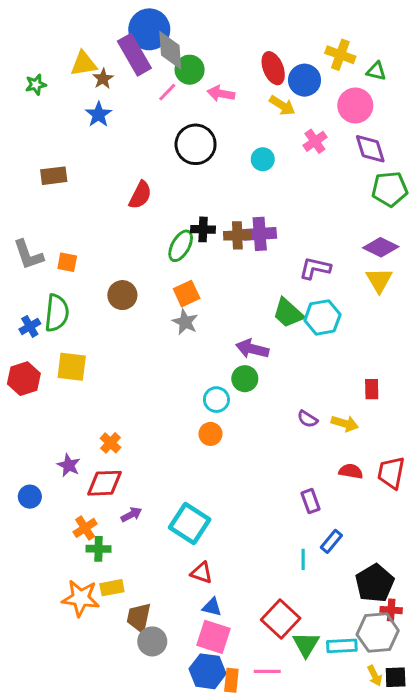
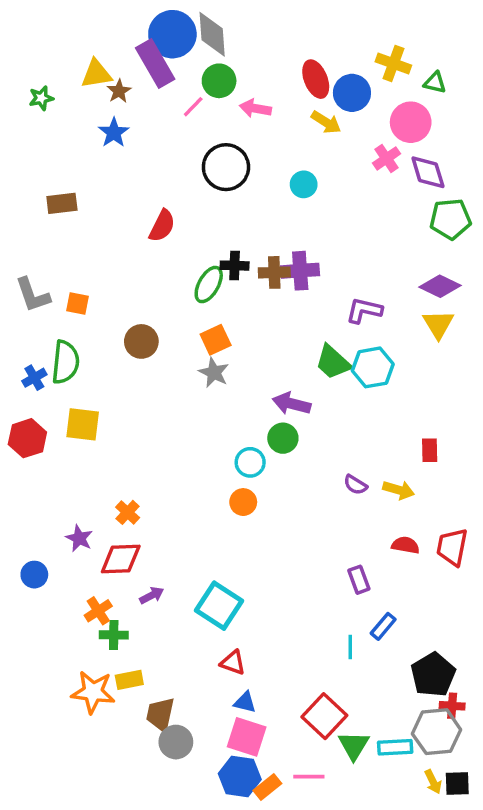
gray diamond: (170, 50) -> (212, 34), moved
pink cross: (315, 141) -> (387, 158), moved
orange rectangle: (231, 680) -> (267, 787), turned 45

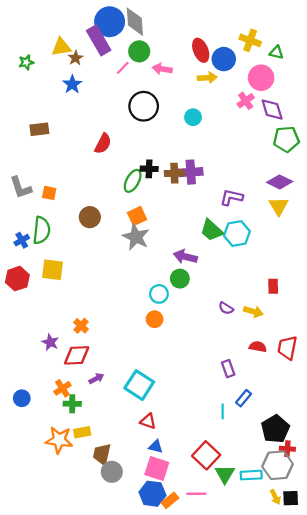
yellow arrow: (326, 122) -> (207, 78), turned -36
gray star: (214, 373) -> (136, 237), size x1.4
blue circle: (34, 575) -> (22, 398), moved

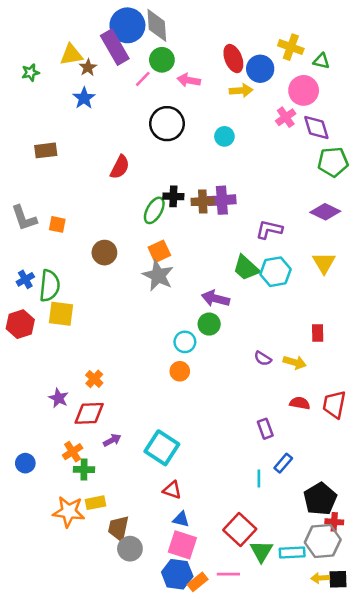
yellow triangle: (279, 206) -> (324, 263), moved
green semicircle: (42, 230) -> (50, 286), moved
yellow arrow: (275, 497) -> (320, 578), turned 112

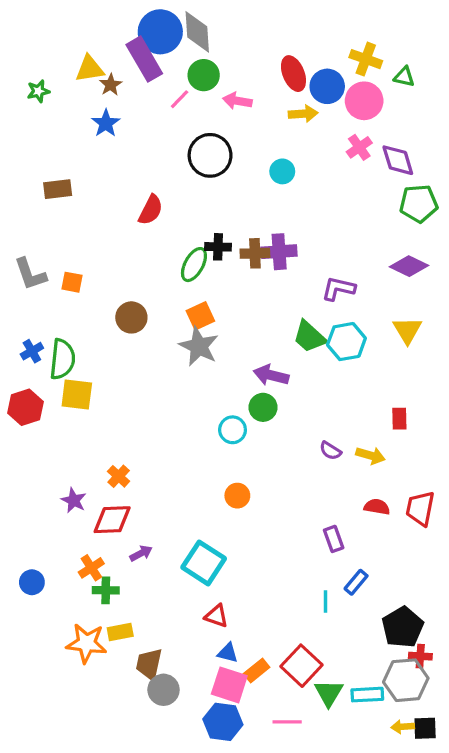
pink circle: (304, 90) -> (364, 101), moved
orange circle: (180, 371) -> (237, 496), moved
orange rectangle: (198, 582) -> (257, 671), moved

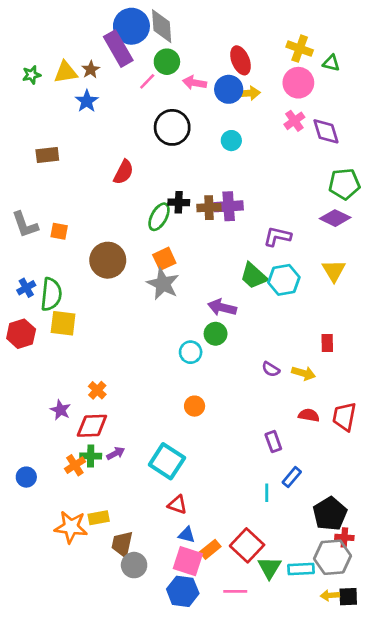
yellow triangle: (90, 69) -> (66, 72), moved
blue circle: (327, 86) -> (229, 89), moved
green pentagon: (419, 204) -> (344, 184), moved
brown circle: (131, 317) -> (108, 260), size x1.4
green cross: (106, 590) -> (91, 456), moved

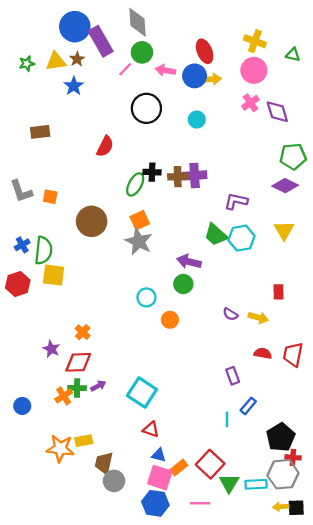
blue circle: (131, 26) -> (75, 27), moved
green triangle: (331, 63) -> (293, 55), moved
cyan circle: (191, 352) -> (146, 297), moved
orange circle: (195, 406) -> (170, 320), moved

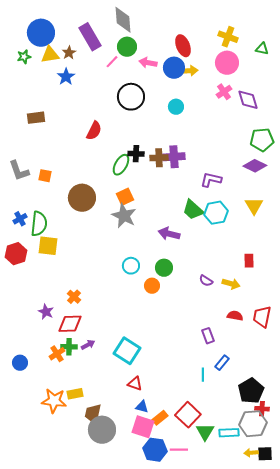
blue circle: (75, 27) -> (41, 33), moved
green circle: (183, 284) -> (164, 268), moved
gray circle: (114, 481) -> (102, 430), size x1.4
blue hexagon: (155, 503) -> (155, 450), moved

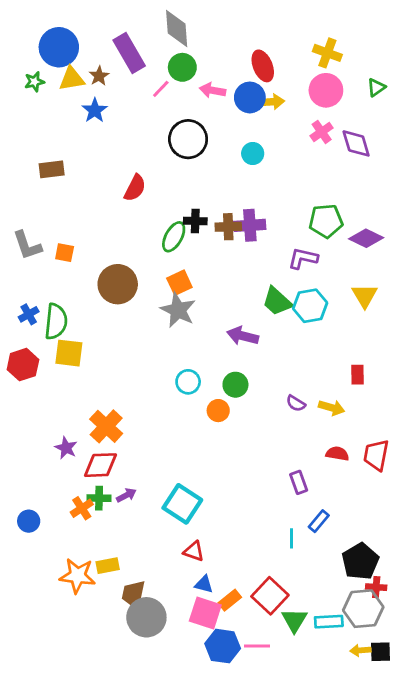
green triangle: (262, 49) -> (376, 87), moved, turned -48
green pentagon: (262, 140) -> (326, 221), moved
orange cross: (74, 297) -> (106, 426), size x1.6

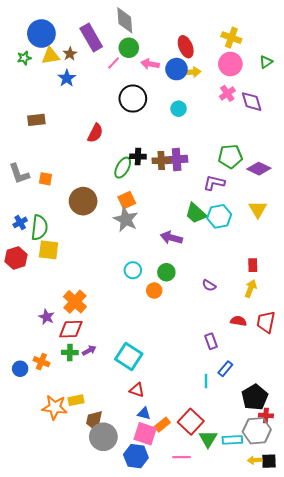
yellow arrow: (332, 408) -> (251, 288), moved, turned -84
orange cross: (82, 508) -> (41, 362), moved, turned -35
blue hexagon: (223, 646) -> (136, 456), moved

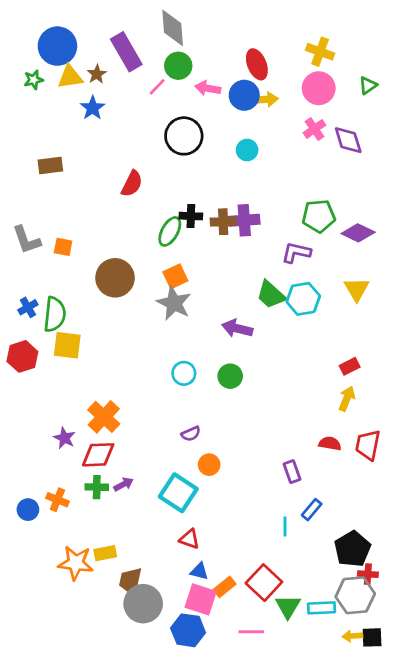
red rectangle: (253, 265) -> (350, 366), turned 64
purple semicircle: (209, 285) -> (191, 434), moved, turned -56
orange circle: (154, 291) -> (209, 465), moved

